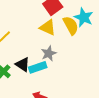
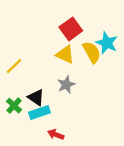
cyan rectangle: (38, 67) -> (40, 113), moved

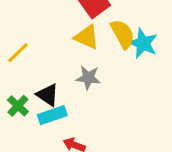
cyan star: (107, 43) -> (143, 43), moved
gray star: (66, 85) -> (88, 78), turned 30

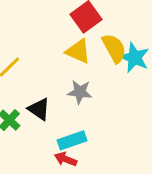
cyan rectangle: (52, 115) -> (72, 140), moved

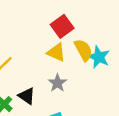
gray star: (80, 92) -> (57, 83), turned 30

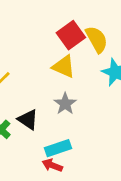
yellow semicircle: (83, 50) -> (97, 39), moved

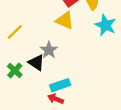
gray star: (65, 104) -> (49, 50), moved

